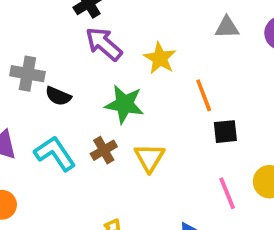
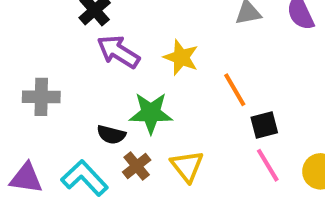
black semicircle: (58, 96) -> (111, 135), moved
pink line: (227, 193) -> (268, 165), moved

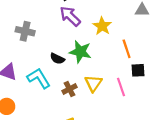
pink line: (268, 165) -> (121, 87), moved
brown cross: (137, 166) -> (70, 89), moved

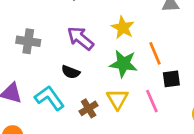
purple arrow: (70, 16) -> (80, 38), moved
green star: (80, 52) -> (123, 64), moved

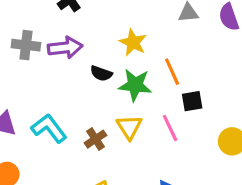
purple arrow: (80, 38) -> (65, 48), moved, turned 136
gray cross: (28, 41) -> (26, 45), moved
black semicircle: (71, 72) -> (101, 73), moved

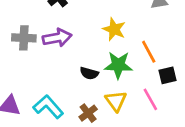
black semicircle: (101, 73) -> (89, 73), moved

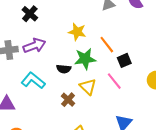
cyan L-shape: (48, 107) -> (33, 81), moved

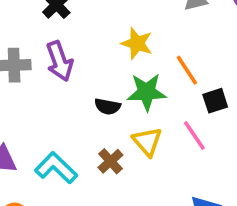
purple arrow: (34, 46) -> (60, 61), turned 85
cyan L-shape: (33, 81) -> (56, 168), moved

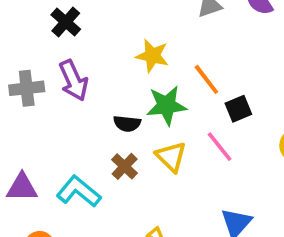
brown cross: (110, 161) -> (125, 166), moved

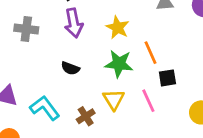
purple arrow: (74, 80) -> (74, 23), moved
black semicircle: (127, 124) -> (70, 68), moved
brown cross: (125, 166) -> (86, 116), moved

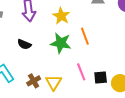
black square: (167, 78) -> (101, 78), moved
yellow triangle: (114, 100) -> (54, 82), moved

